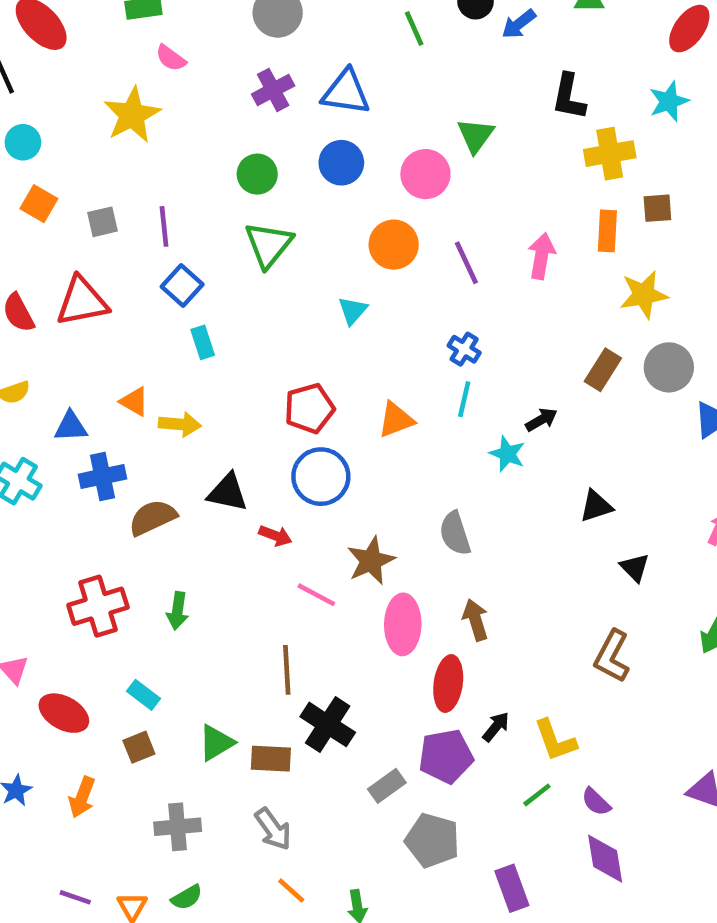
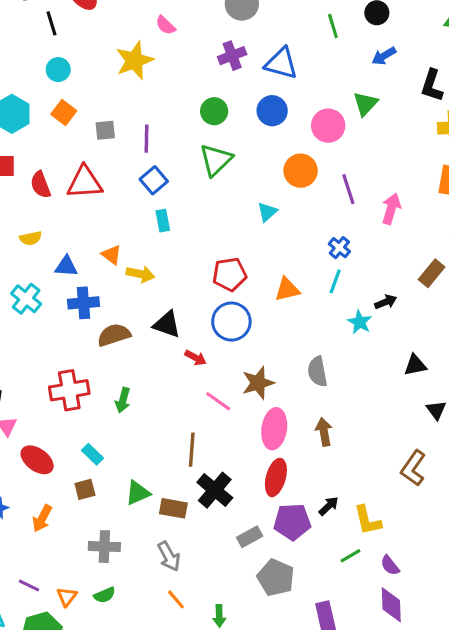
blue arrow: (519, 24) -> (384, 56), moved
pink arrow: (541, 256) -> (391, 209), moved
red ellipse: (448, 684) -> (276, 477), moved

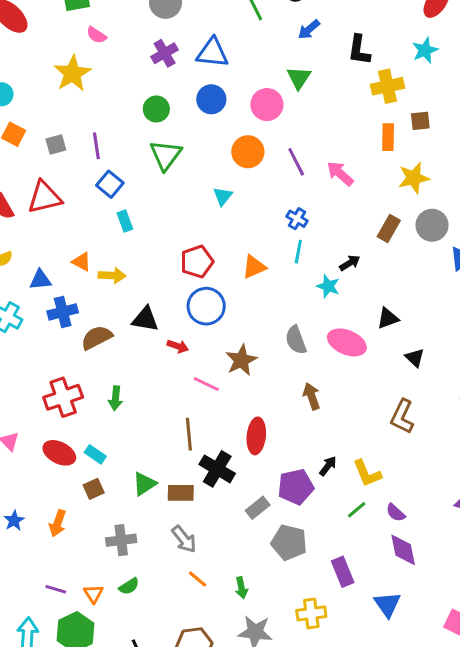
pink arrow: (391, 209) -> (340, 173), turned -56
pink ellipse: (274, 429) -> (347, 342), moved, turned -66
red ellipse: (37, 460) -> (59, 453), moved
red ellipse: (276, 477) -> (256, 436), moved

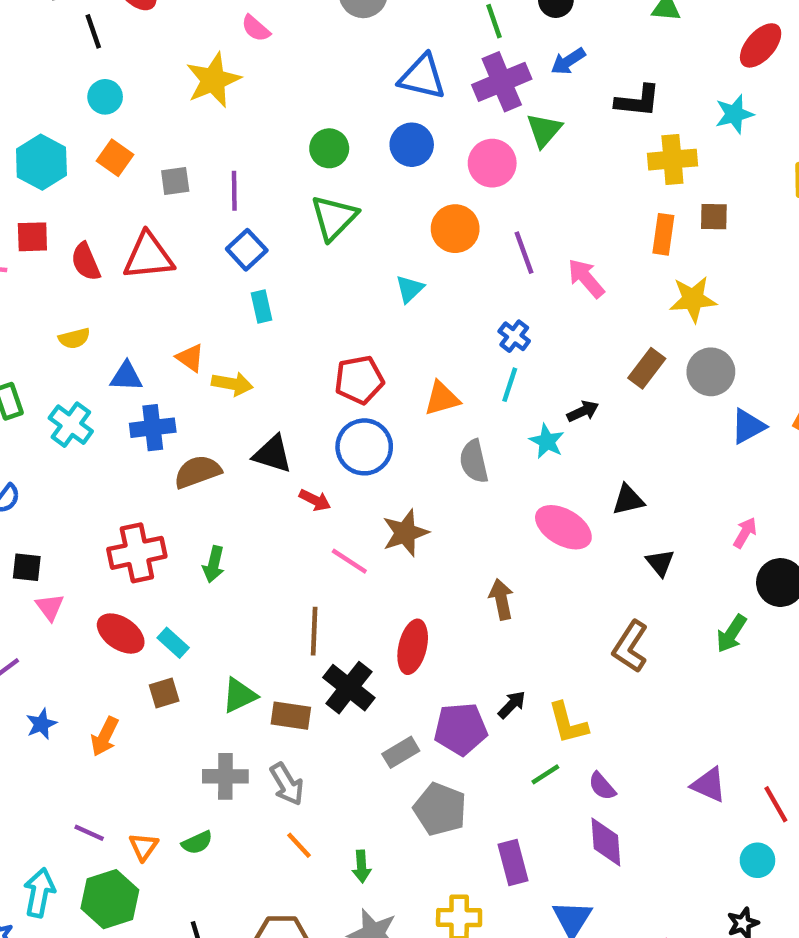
black L-shape: (359, 50) -> (638, 101), turned -100
purple cross: (165, 53) -> (502, 82), moved, size x1.4
gray semicircle: (296, 340) -> (474, 461), moved
gray cross: (121, 540) -> (225, 776), moved

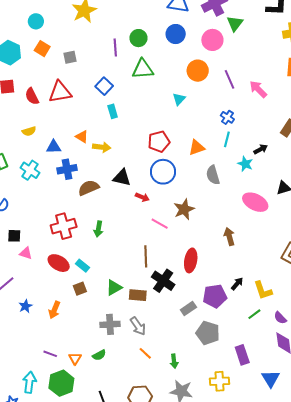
purple line: (234, 191) -> (115, 47), moved
green triangle: (334, 218) -> (143, 69), turned 45
pink triangle: (50, 607) -> (26, 253), turned -32

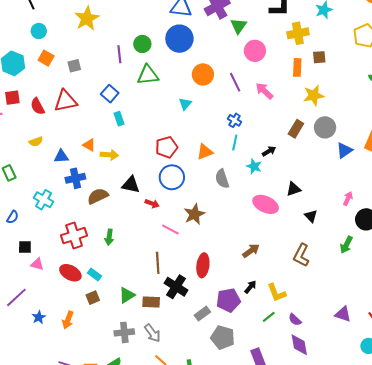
blue circle: (176, 34) -> (179, 39), size x1.4
pink circle: (212, 40) -> (255, 51), moved
cyan cross: (30, 170) -> (44, 200), moved
brown arrow: (229, 236) -> (251, 251), moved, turned 72

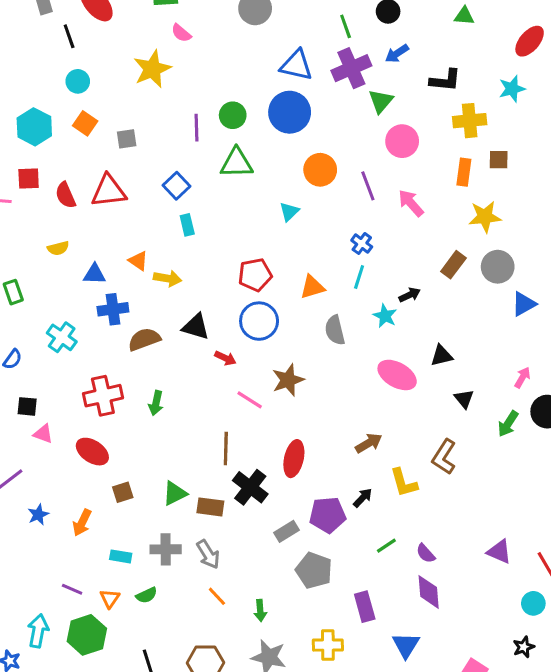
green arrow: (346, 245) -> (508, 424), moved
cyan rectangle: (95, 275) -> (121, 556), moved, turned -32
yellow L-shape: (277, 293) -> (404, 483), moved

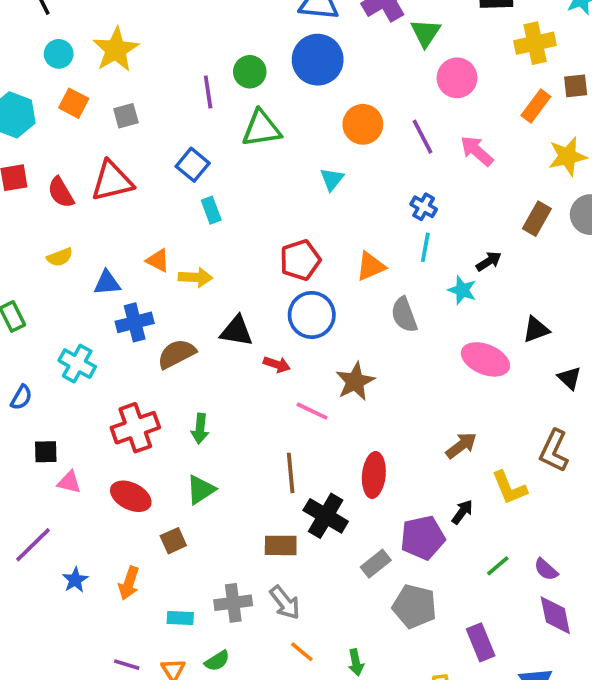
yellow star: (152, 69) -> (116, 50), moved
orange rectangle: (464, 172) -> (536, 106), turned 36
green triangle: (175, 493) -> (201, 490), moved

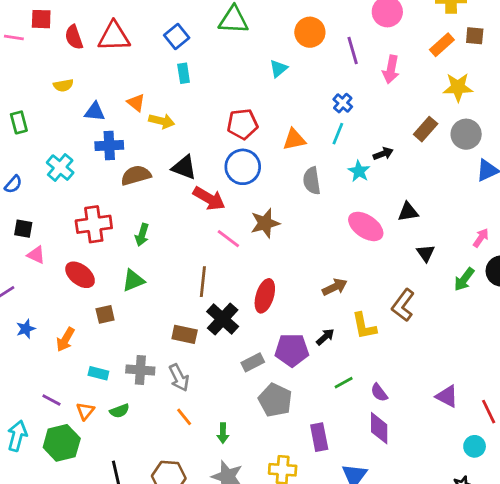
pink arrow: (477, 151) -> (391, 69), turned -132
red arrow: (277, 364) -> (209, 199), size x1.6

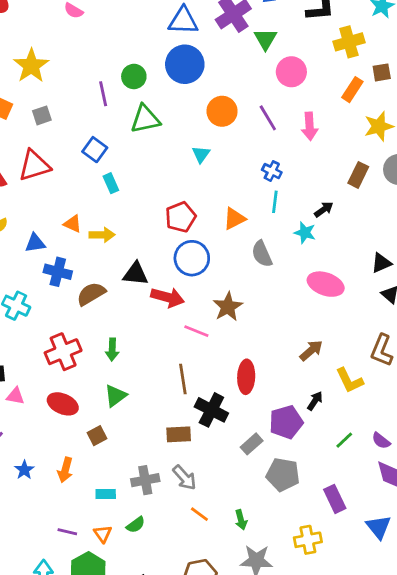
blue cross: (109, 145) -> (58, 272), turned 32
black triangle: (408, 212) -> (381, 263), moved

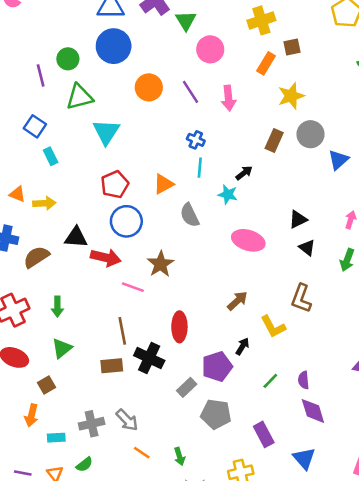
cyan triangle: (201, 154) -> (106, 132), moved, size x1.6
brown rectangle: (179, 434) -> (112, 366), moved
purple semicircle: (381, 441) -> (304, 380), turned 48
orange arrow: (65, 470) -> (31, 415), moved

